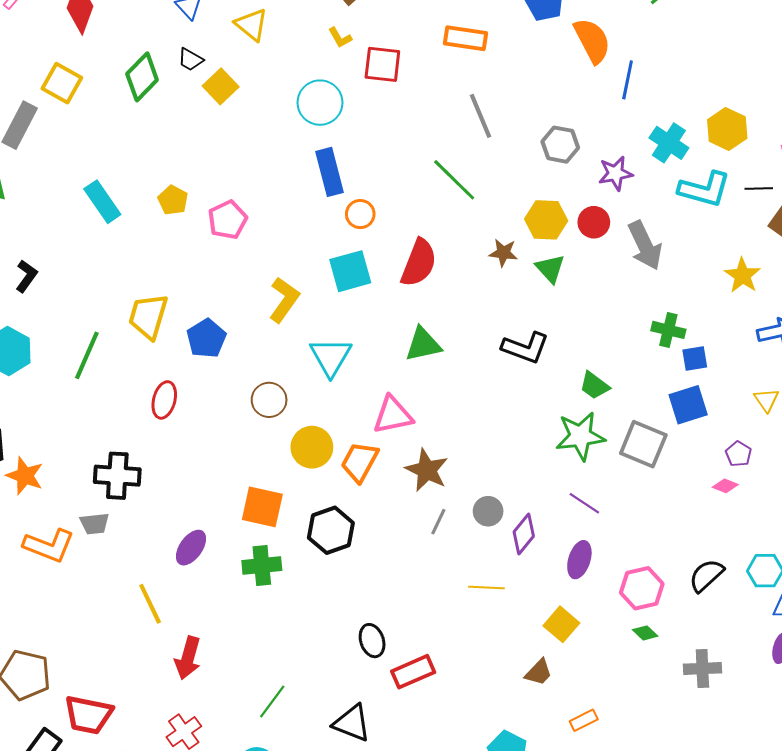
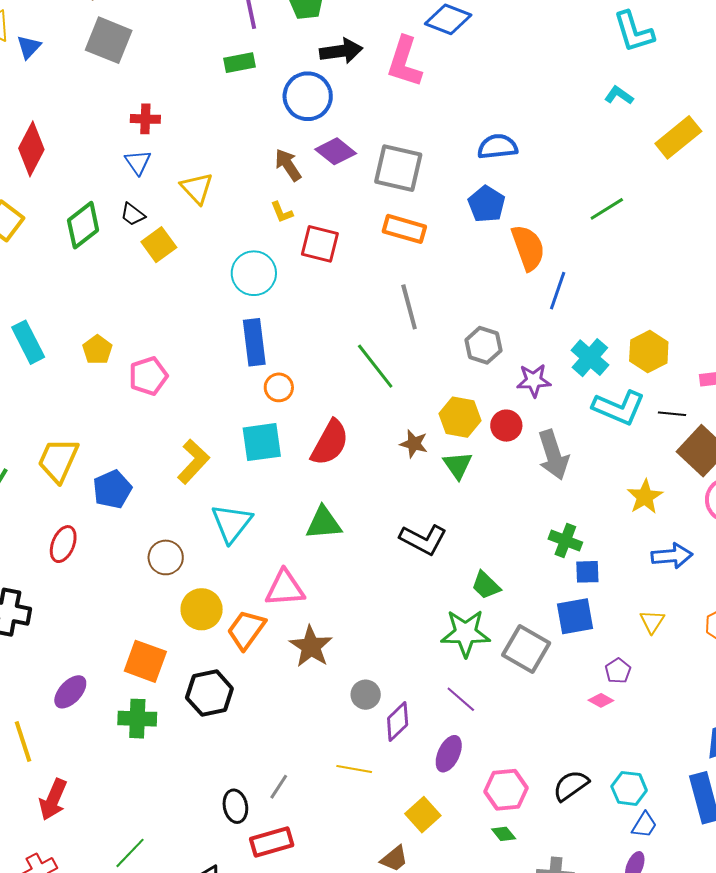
gray line: (438, 522) -> (279, 787), moved

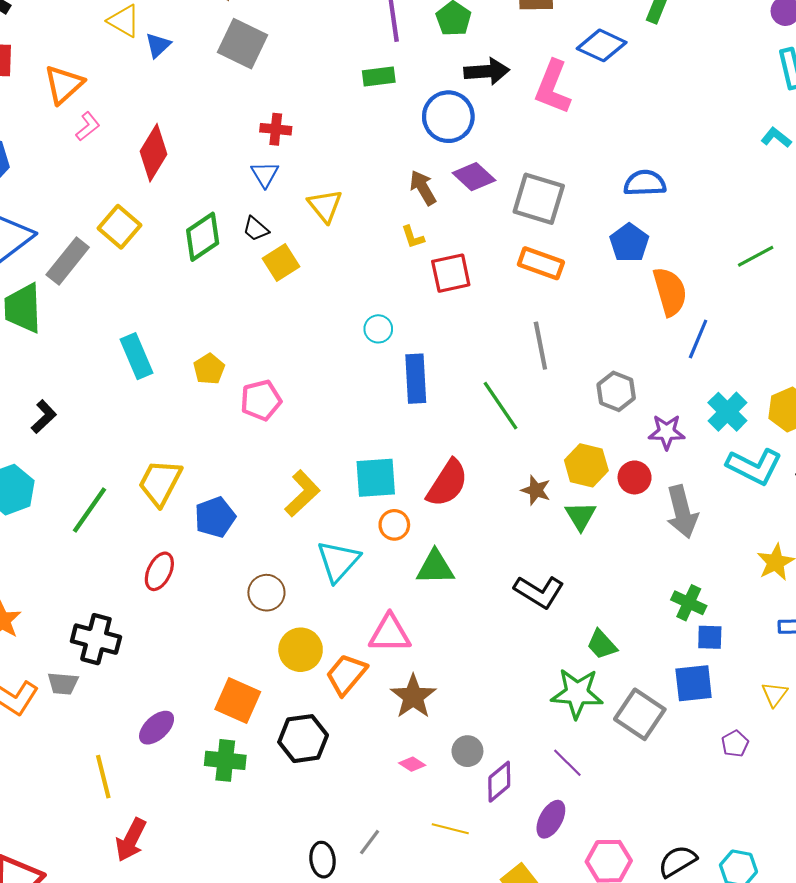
red square: (320, 244) -> (451, 273), turned -30
cyan circle: (254, 273) -> (378, 329), moved, size x0.6
blue rectangle: (254, 342) -> (416, 379), moved
orange circle: (279, 387) -> (394, 525), moved
pink diamond: (601, 700) -> (412, 764), moved

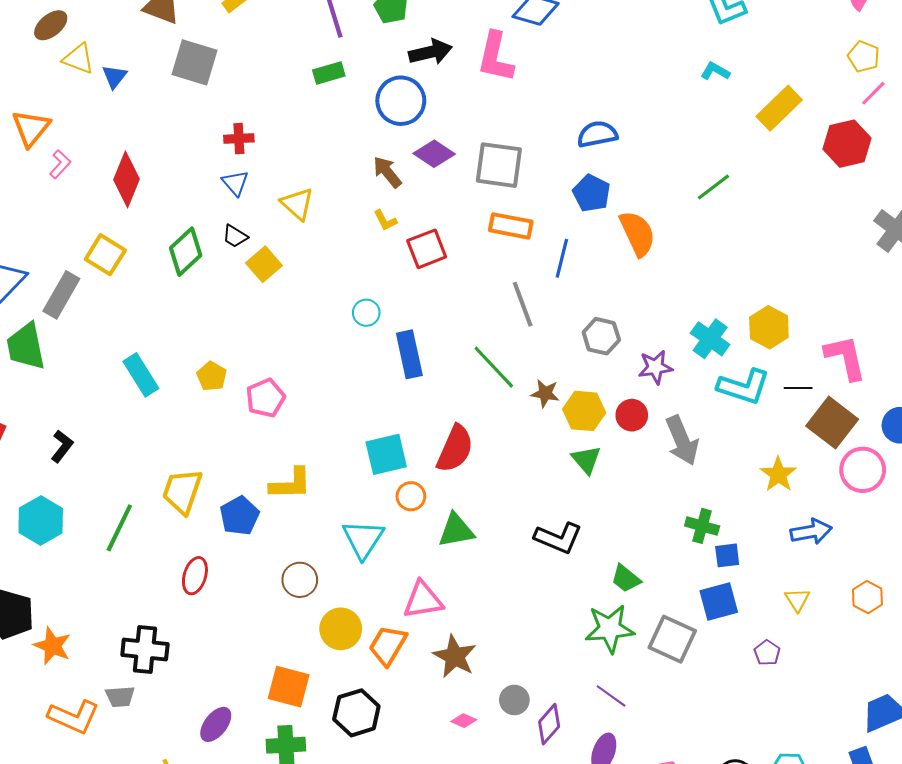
blue line: (698, 339) -> (562, 258), moved
brown star: (536, 490) -> (545, 393), moved
yellow L-shape: (302, 493) -> (291, 484), moved, turned 51

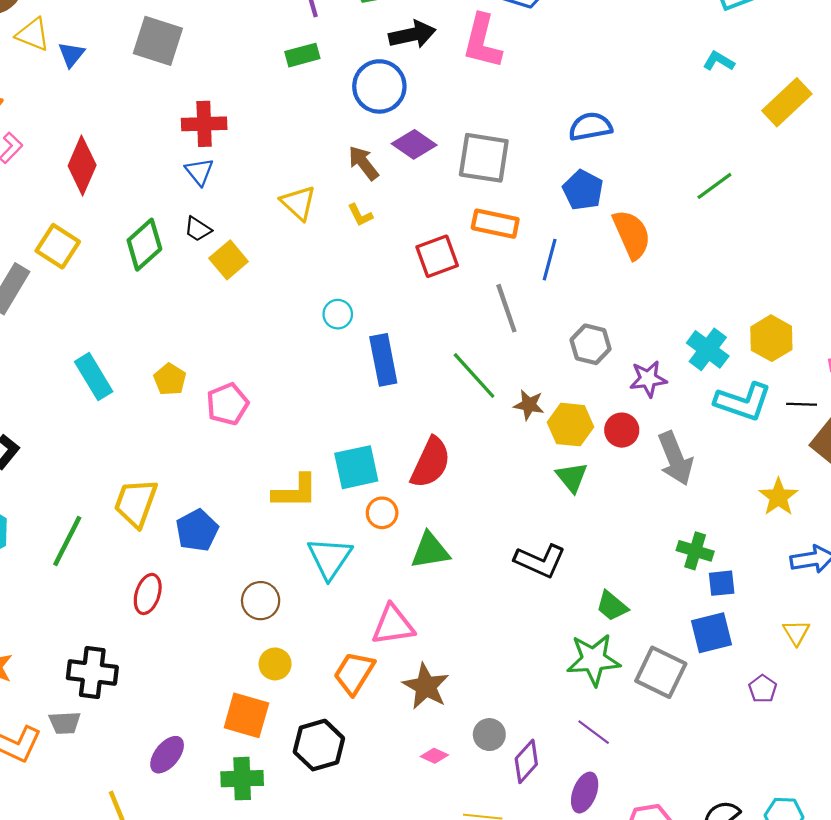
red cross: (239, 139) -> (204, 124), size x1.4
yellow triangle: (297, 204) -> (298, 203), moved
red square: (427, 249) -> (437, 256), moved
yellow L-shape: (291, 484) -> (295, 491), moved
yellow circle: (341, 629) -> (275, 664), moved, size x0.7

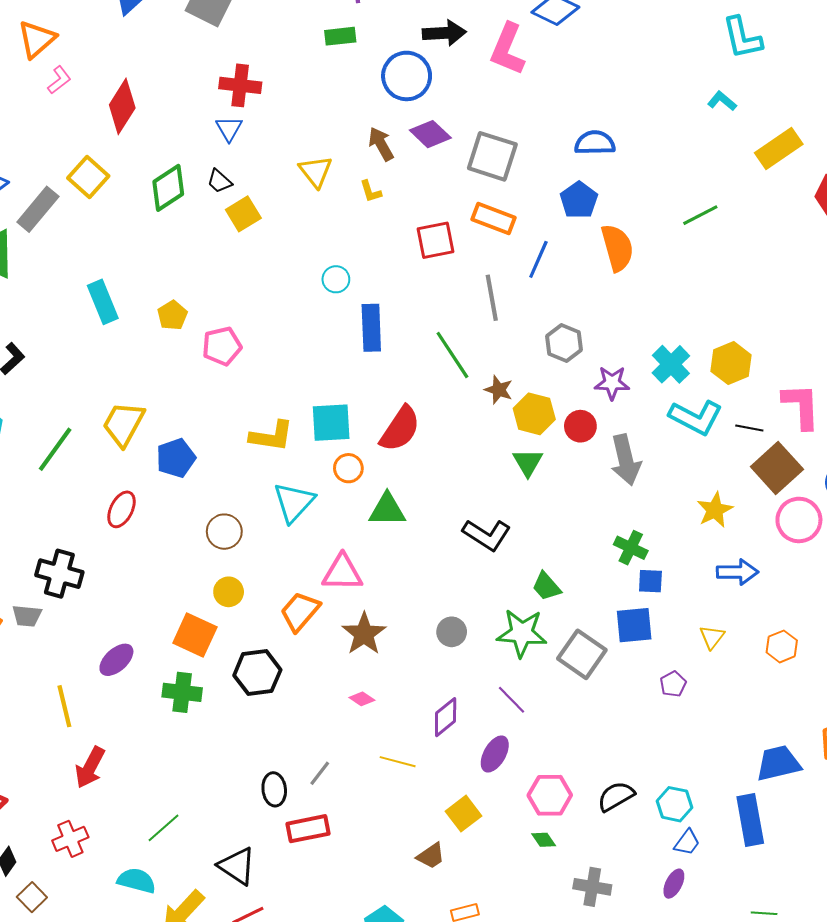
gray circle: (489, 735) -> (452, 632), moved

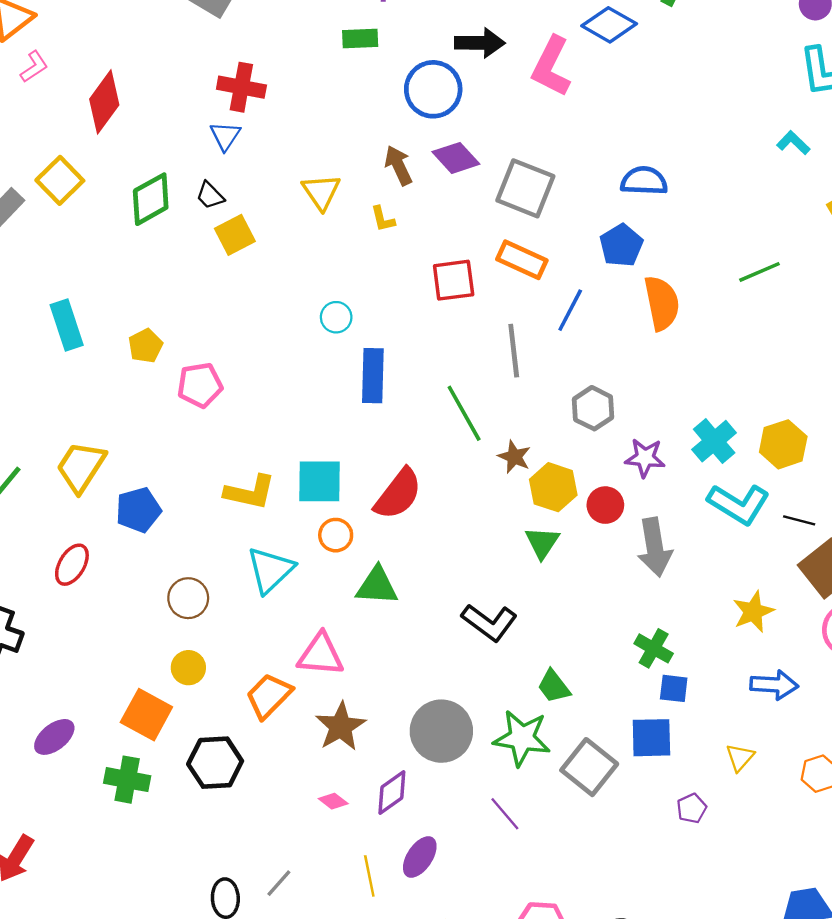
gray circle: (452, 632) -> (441, 731), size x1.8
purple diamond: (446, 717) -> (392, 793), moved
purple ellipse: (495, 754) -> (420, 857), moved
yellow line: (398, 762) -> (369, 876), turned 60

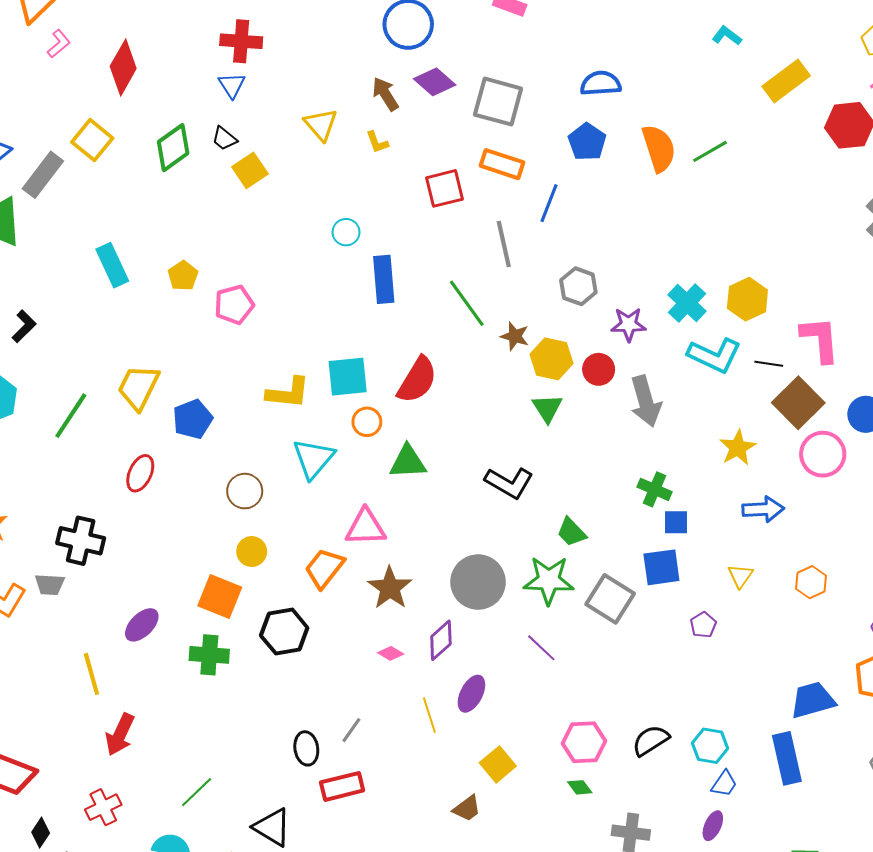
orange semicircle: (662, 303) -> (659, 148), moved

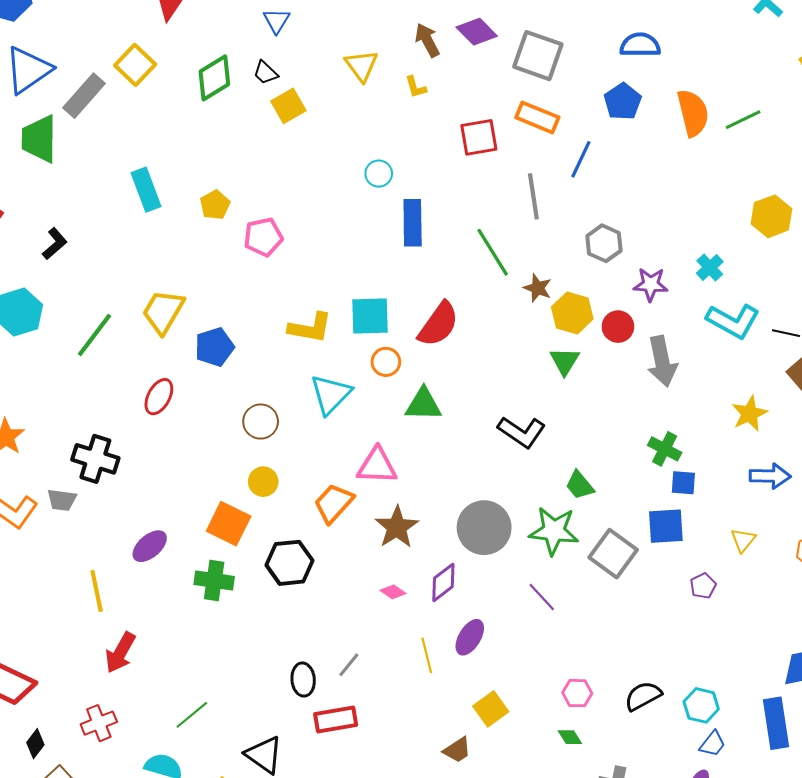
yellow hexagon: (747, 299) -> (771, 216), moved
cyan cross: (687, 303) -> (710, 267), size x0.7
pink hexagon: (584, 742) -> (577, 693), size x0.7

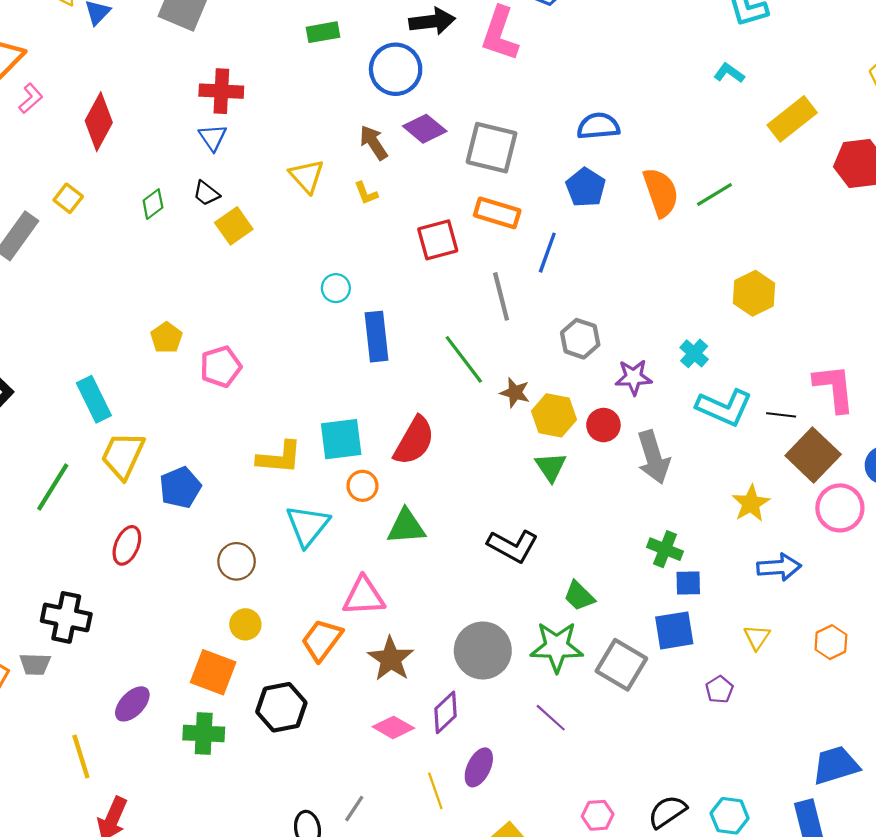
yellow square: (135, 65) -> (68, 198), size x0.7
green diamond: (214, 78) -> (153, 204), size x0.6
cyan rectangle: (146, 190) -> (94, 399), moved
pink diamond: (393, 592) -> (393, 727), size x1.5

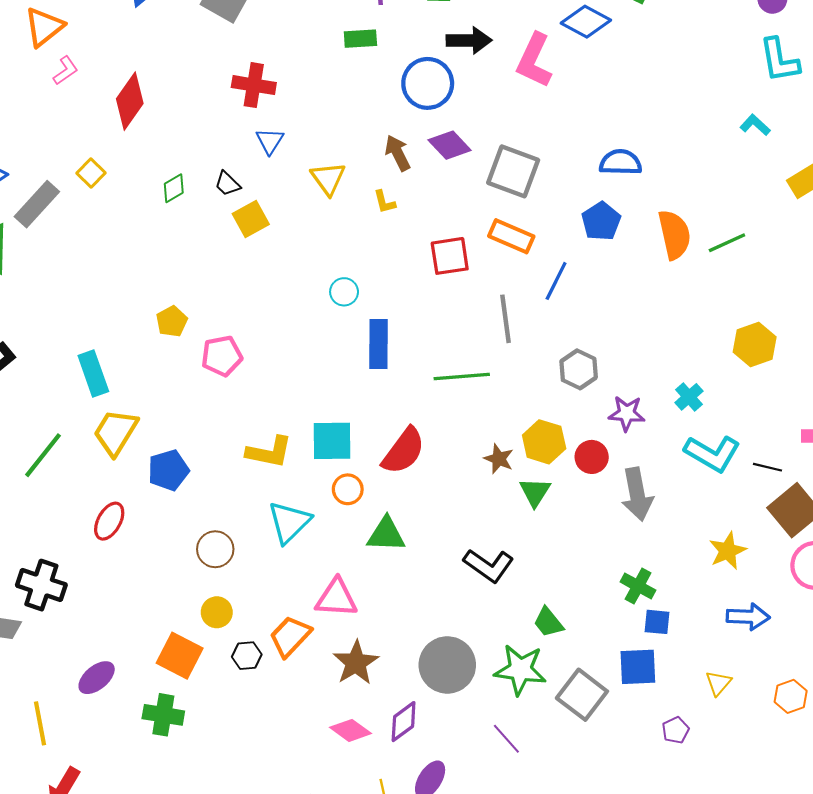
blue triangle: (213, 137) -> (270, 141), moved
green line: (464, 359) -> (462, 376), turned -64
brown star: (515, 393) -> (499, 459), moved
black hexagon: (281, 707) -> (247, 656), moved, size x0.6

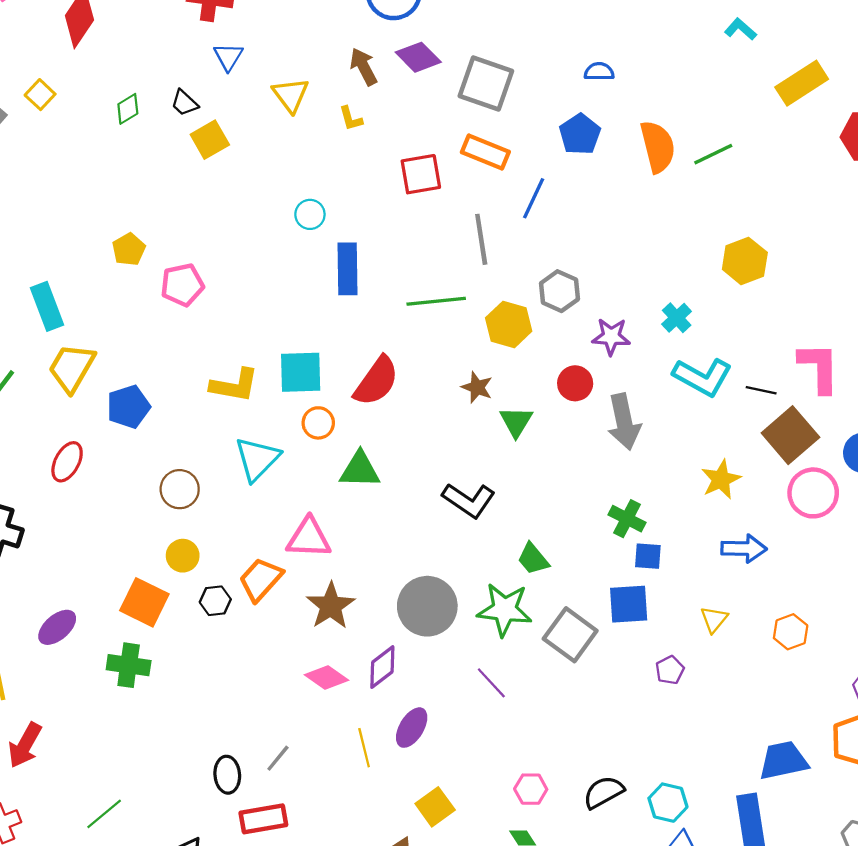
blue semicircle: (621, 162) -> (599, 72), size x0.7
yellow hexagon: (544, 442) -> (509, 325), moved

